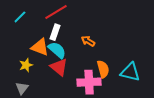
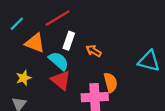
white rectangle: (55, 32) -> (69, 41), moved
orange triangle: (40, 47) -> (35, 43), moved
cyan triangle: (130, 72) -> (149, 61), moved

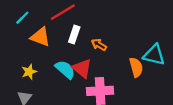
cyan semicircle: (59, 61) -> (65, 70), moved
red triangle: (61, 80) -> (82, 68), moved
orange semicircle: (111, 82) -> (136, 67), moved

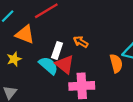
white rectangle: (74, 35) -> (57, 50), moved
yellow star: (29, 72) -> (14, 59), moved

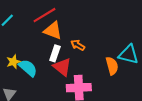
orange triangle: (25, 34) -> (53, 31), moved
cyan semicircle: (48, 65) -> (28, 68), moved

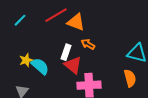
orange triangle: (53, 31) -> (76, 22), moved
orange semicircle: (112, 66) -> (130, 78), moved

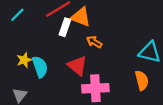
white rectangle: (66, 52) -> (65, 27), moved
cyan semicircle: (40, 66) -> (40, 67), turned 30

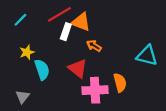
yellow star: (24, 60) -> (27, 52), moved
orange semicircle: (142, 80) -> (120, 83), moved

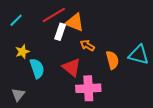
orange semicircle: (120, 83) -> (112, 60), moved

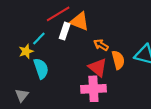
cyan line: (16, 20) -> (39, 39), moved
orange arrow: (87, 45) -> (101, 45), moved
red triangle: (72, 67) -> (98, 67), moved

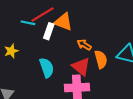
cyan line: (39, 39) -> (28, 23), moved, turned 56
cyan semicircle: (41, 68) -> (47, 68), moved

